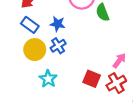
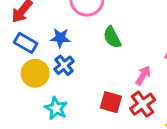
green semicircle: (103, 13) -> (112, 37), moved

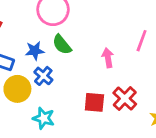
green semicircle: (112, 37) -> (62, 45), moved
pink arrow: (143, 75) -> (108, 58), moved, turned -30

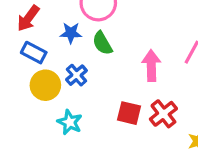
blue star: (35, 51) -> (71, 33), moved
pink arrow: (108, 58) -> (151, 66), size x1.4

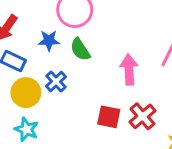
cyan star: (70, 122) -> (27, 129), moved

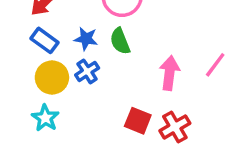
blue star: (49, 40) -> (86, 39), moved

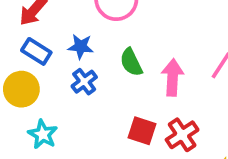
green semicircle: (120, 41) -> (131, 62), moved
yellow circle: (52, 77) -> (21, 89), moved

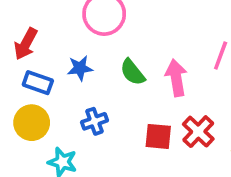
blue cross: (84, 82) -> (94, 121), moved, turned 30

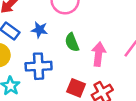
blue cross: (94, 121) -> (39, 66), size x1.5

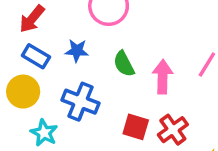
blue cross: (39, 66) -> (80, 102), turned 30

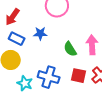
green semicircle: (124, 64) -> (70, 49), moved
blue cross: (80, 102) -> (49, 77), moved

